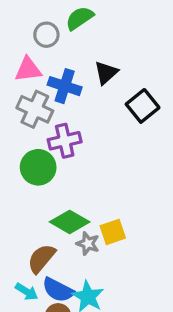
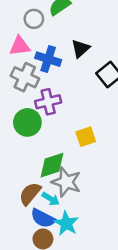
green diamond: (70, 222) -> (52, 165), turned -48
yellow square: (113, 232) -> (86, 137), moved
gray star: (88, 244) -> (66, 182), size x1.6
cyan arrow: (27, 292) -> (51, 199), moved

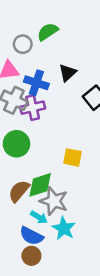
purple cross: (48, 102) -> (33, 108), moved
yellow square: (86, 137) -> (72, 157), turned 30
brown semicircle: (30, 194) -> (19, 191), moved
cyan star: (66, 223) -> (64, 228), moved

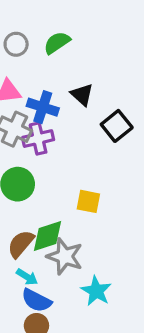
gray circle: (23, 44) -> (16, 44), moved
black triangle: (68, 73) -> (82, 95), turned -36
cyan arrow: (39, 217) -> (27, 277), moved
cyan star: (64, 228) -> (96, 291), moved

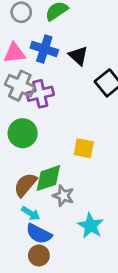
blue cross: (43, 107) -> (44, 49), moved
gray star: (65, 256) -> (63, 196), size x0.7

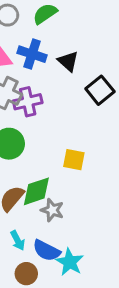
cyan arrow: (31, 213) -> (18, 240), moved, turned 30
cyan star: (91, 226) -> (70, 262), moved
blue semicircle: (39, 234) -> (47, 251), moved

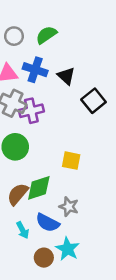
gray star: (52, 210) -> (69, 207), moved
blue semicircle: (47, 251) -> (48, 223), moved
brown circle: (26, 274) -> (44, 258), moved

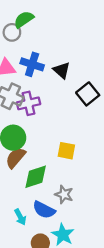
green semicircle: (46, 35) -> (24, 19), moved
brown semicircle: (18, 194) -> (16, 158), moved

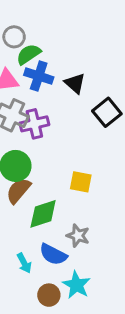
green semicircle: (24, 19) -> (29, 54), moved

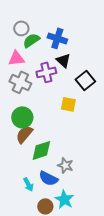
blue cross: (39, 76) -> (57, 38), moved
purple cross: (34, 124) -> (46, 72), moved
yellow square: (81, 182) -> (68, 104), moved

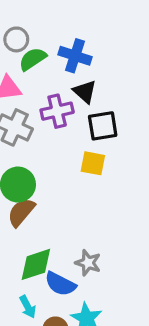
black square: (85, 80) -> (103, 126), moved, turned 30
green diamond: (41, 150) -> (36, 264), moved
cyan arrow: (28, 184) -> (28, 307), moved

